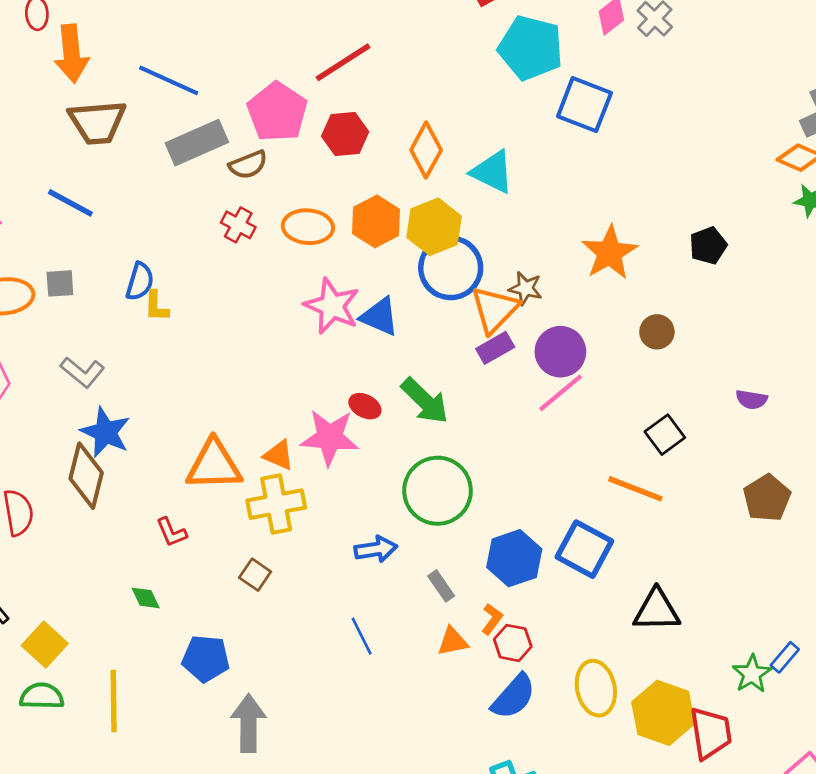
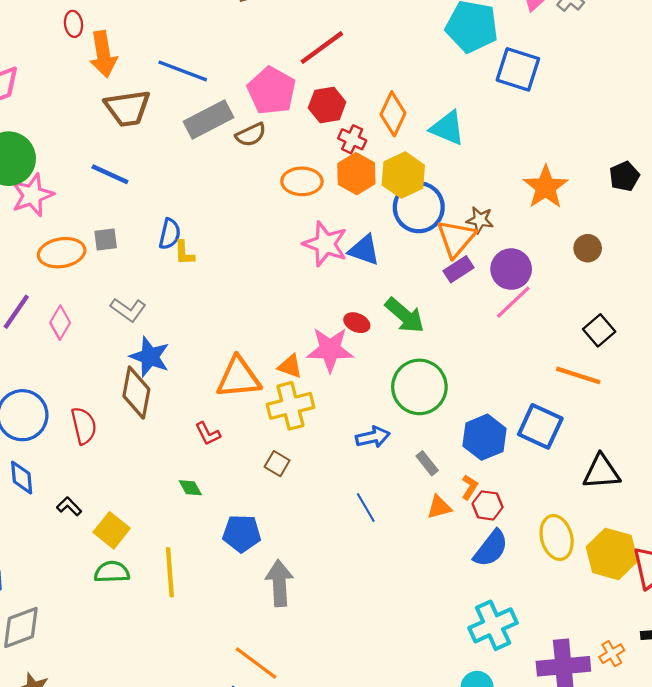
red cross: (238, 225) -> (352, 139), moved

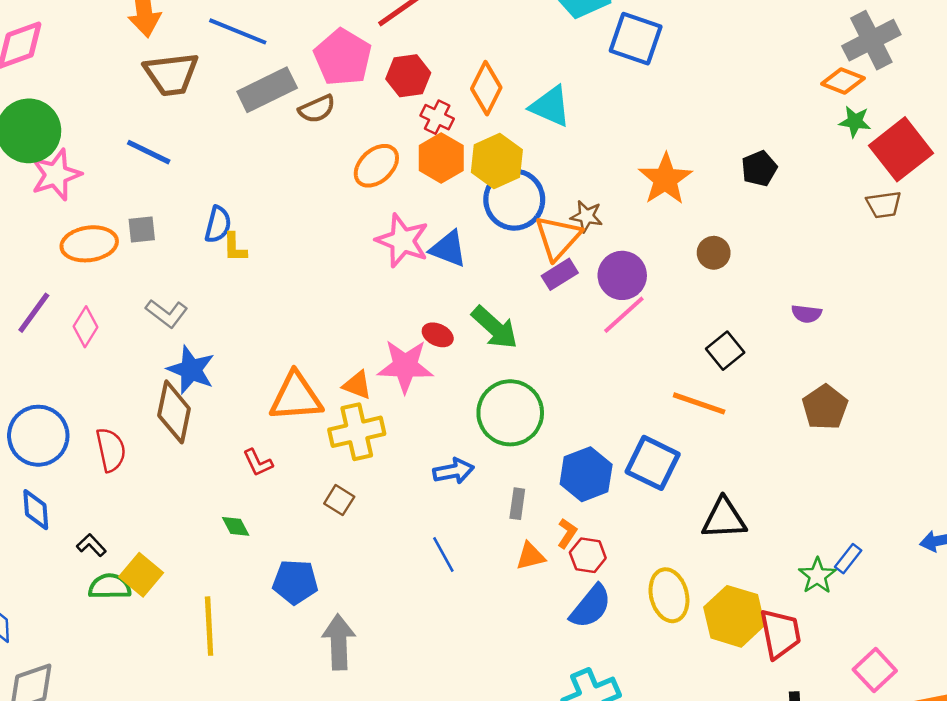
orange ellipse: (302, 181) -> (376, 166), turned -45
gray rectangle: (427, 463) -> (517, 504), turned 45
green semicircle: (112, 572) -> (110, 587), moved

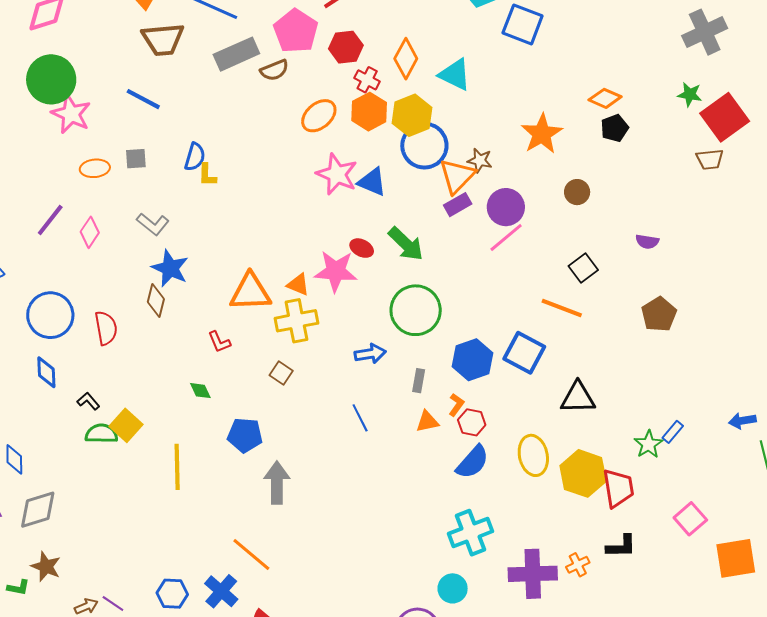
orange diamond: (843, 81) -> (605, 98), moved
pink star: (56, 175) -> (71, 114), turned -30
orange ellipse: (89, 244) -> (95, 168), size x0.7
brown diamond: (174, 412) -> (156, 300), size x0.7

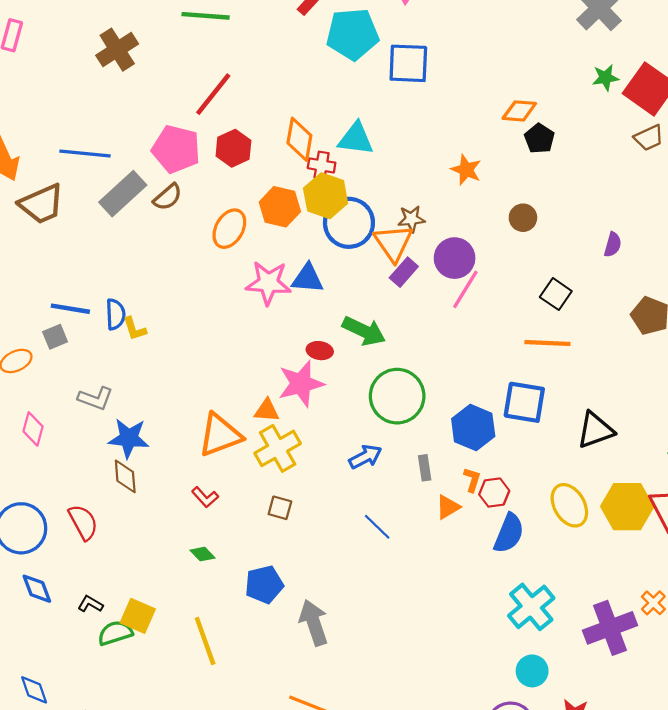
red cross: (367, 80) -> (322, 165), moved
blue line: (143, 99) -> (70, 309), moved
orange star: (542, 134) -> (466, 170), size x0.7
purple semicircle: (647, 242) -> (613, 245), turned -65

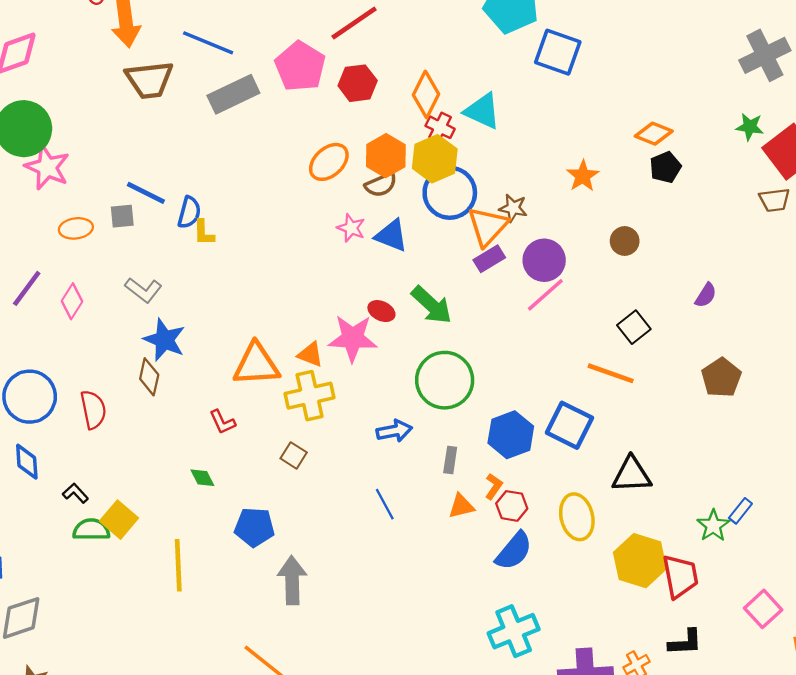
brown semicircle: (168, 197) -> (381, 185), moved
pink star: (268, 283) -> (351, 228), size x0.6
yellow ellipse: (569, 505) -> (577, 517), moved

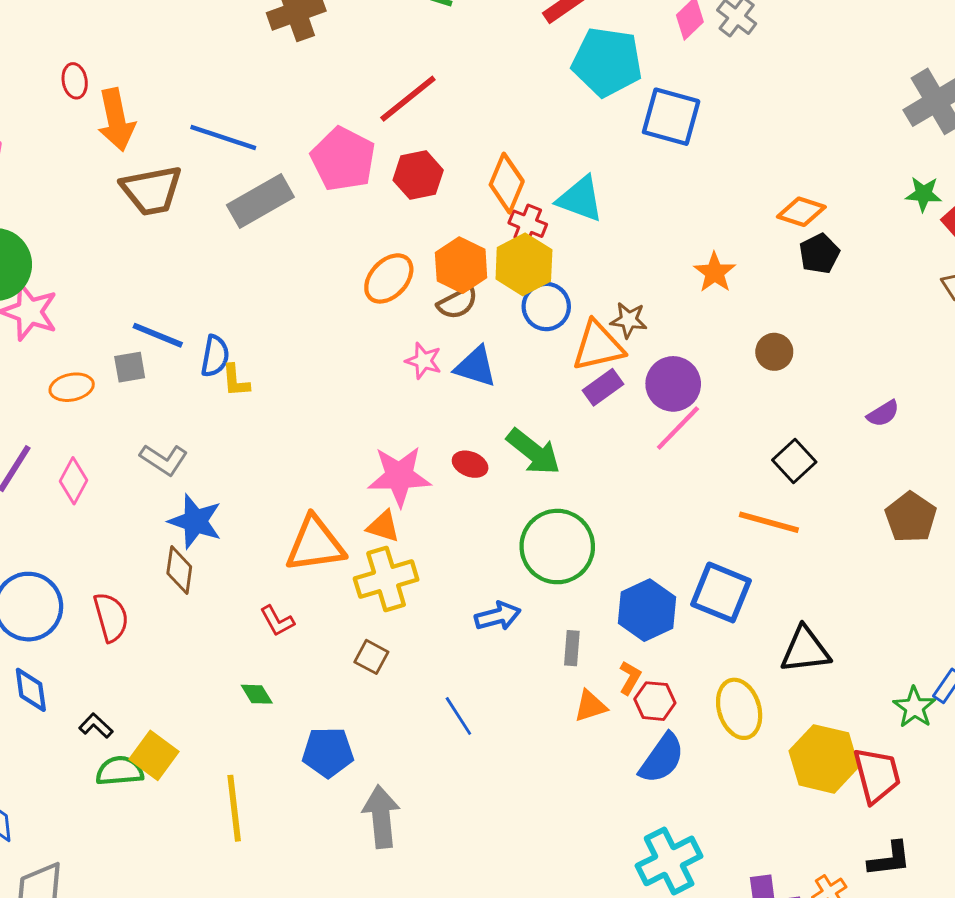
blue circle: (450, 193) -> (546, 307), size x0.7
orange triangle: (488, 226) -> (598, 346), turned 39
purple semicircle: (706, 295) -> (883, 414), turned 30
pink star: (353, 338) -> (399, 476), moved
blue line: (385, 504) -> (458, 716), moved

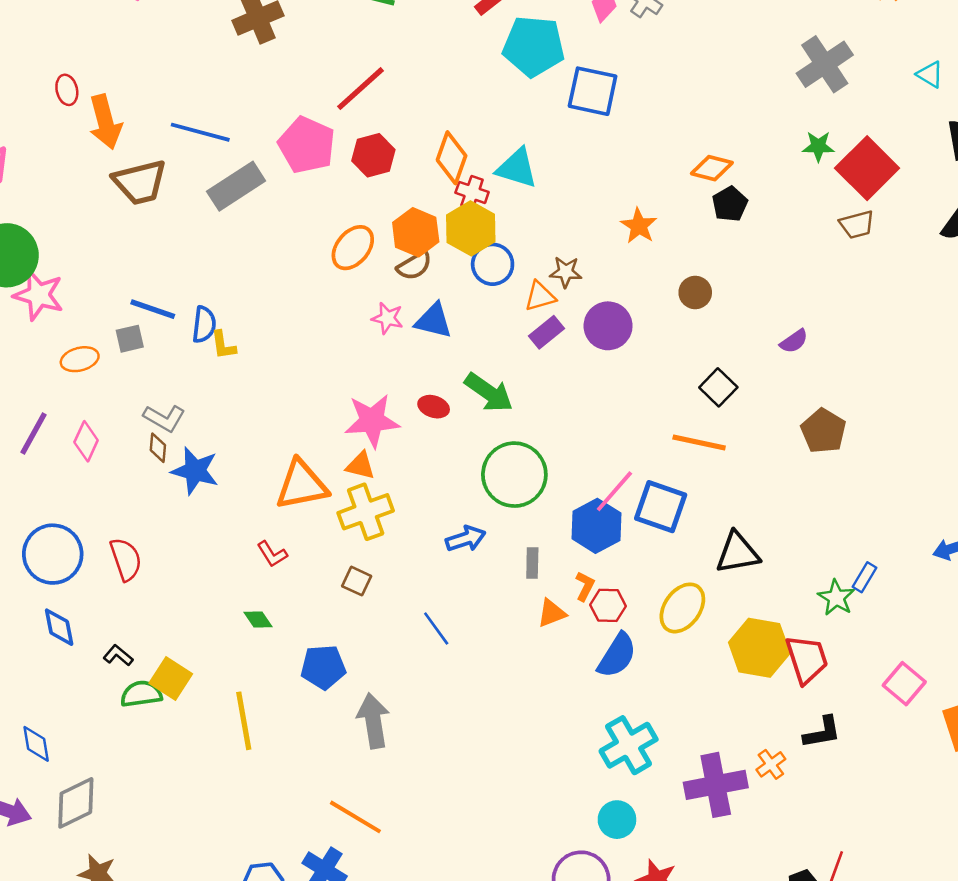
orange triangle: (598, 346) -> (540, 296), size x0.7
pink line: (678, 428) -> (614, 491), moved
brown diamond: (179, 570) -> (158, 448), moved, size x0.7
yellow ellipse: (739, 709) -> (682, 608), turned 57

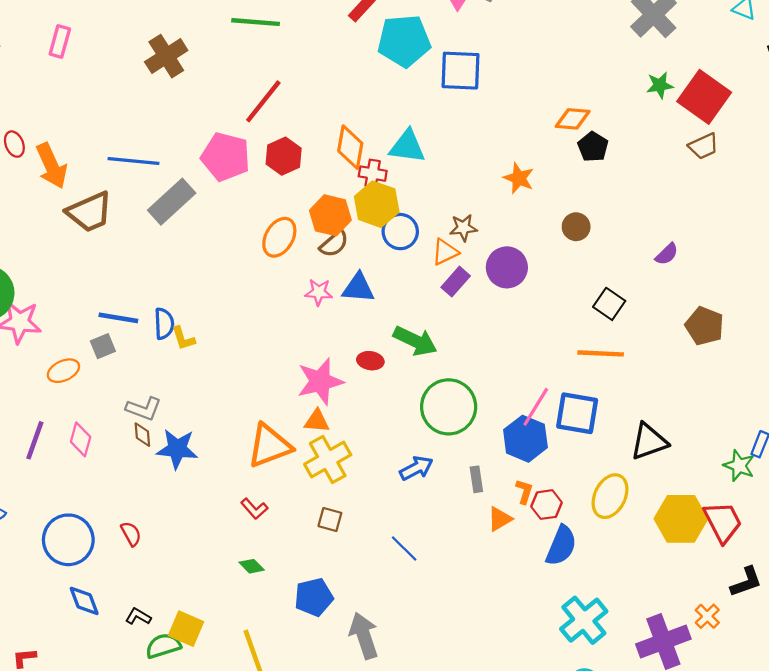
red semicircle: (126, 559) -> (131, 534), size x0.7

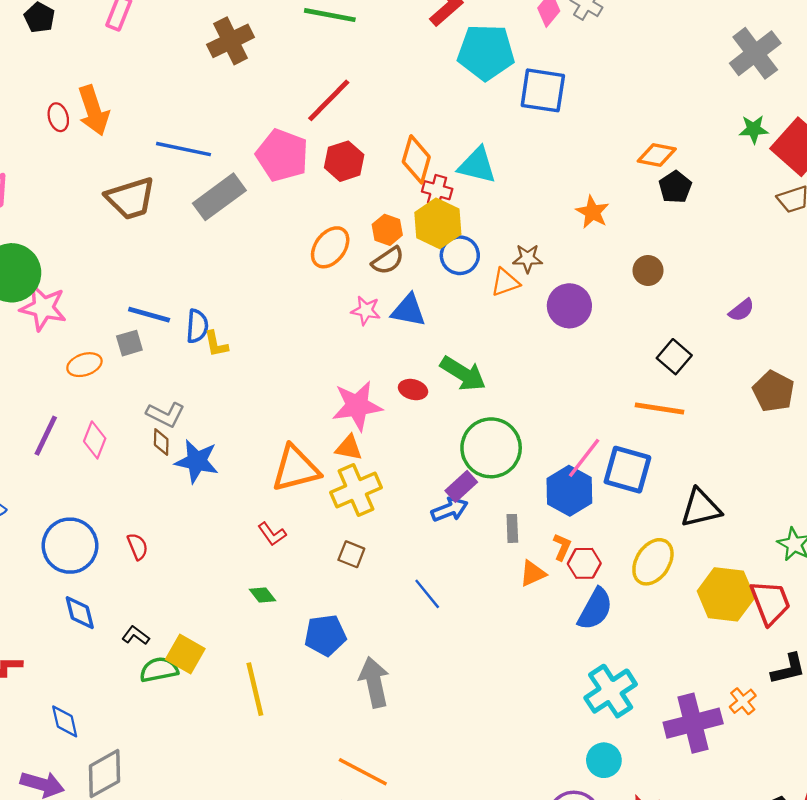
orange arrow: (52, 166) -> (93, 110), moved
orange hexagon: (330, 215) -> (387, 230), size x0.7
purple rectangle: (456, 282) -> (461, 486), moved

